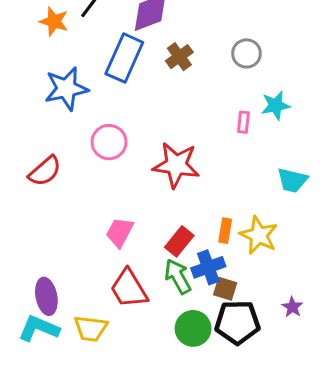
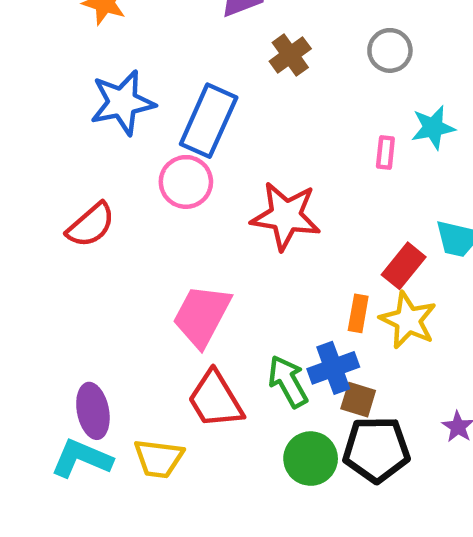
blue rectangle: (124, 58) -> (209, 121), moved
pink trapezoid: (120, 232) -> (202, 316), size x1.4
red rectangle: (179, 241) -> (404, 266), moved

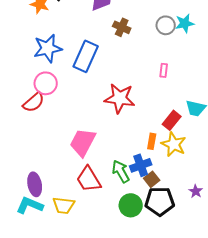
brown cross: (290, 55) -> (122, 27), turned -30
cyan star: (433, 128) -> (185, 23), moved
pink circle: (186, 182) -> (46, 83), moved
brown square: (358, 400) -> (152, 179), turned 35

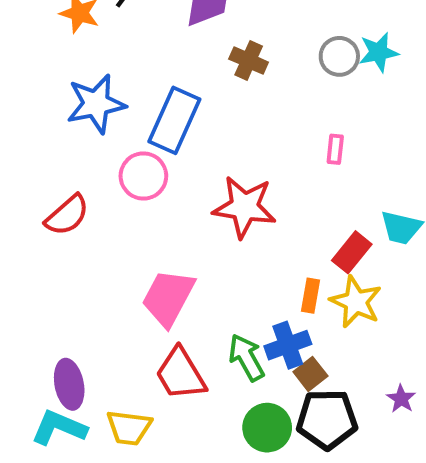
pink circle: (46, 83) -> (143, 176), moved

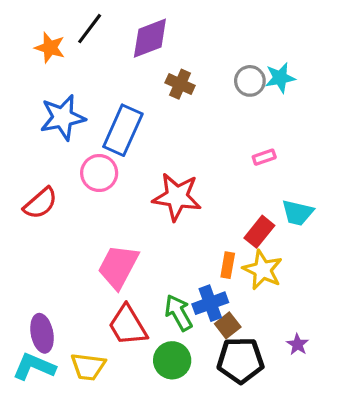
pink rectangle: (335, 149) -> (264, 157), moved, turned 65
green circle: (267, 428) -> (172, 360), moved

